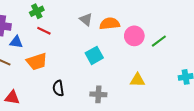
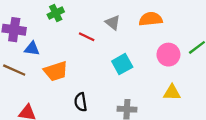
orange semicircle: (110, 24) -> (151, 19), moved
red line: (44, 31) -> (87, 37), moved
pink circle: (134, 36) -> (168, 55), moved

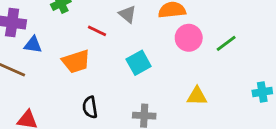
pink circle: (168, 55) -> (189, 38), moved
orange trapezoid: (56, 71) -> (76, 61), moved

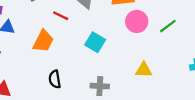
orange trapezoid: (76, 61) -> (43, 41), turned -45
cyan square: (139, 63) -> (95, 42), turned -30

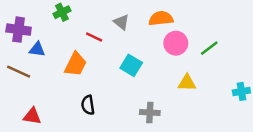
yellow triangle: (144, 70) -> (187, 83), moved
gray cross: (100, 86) -> (150, 113), moved

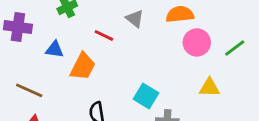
blue triangle: (37, 49) -> (55, 50), moved
cyan square: (131, 65) -> (146, 96), moved
brown line: (19, 72) -> (29, 90), moved

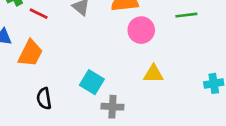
red line: (104, 35) -> (39, 14), moved
green line: (235, 48) -> (186, 15), moved, turned 30

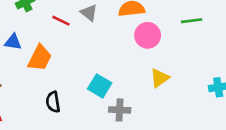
red line: (39, 14) -> (61, 21), moved
yellow triangle: (154, 74) -> (160, 78), turned -36

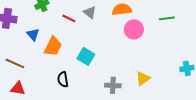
blue triangle: (13, 42) -> (33, 34), turned 40
yellow triangle: (160, 78) -> (143, 78), moved
cyan square: (100, 86) -> (86, 56), moved

